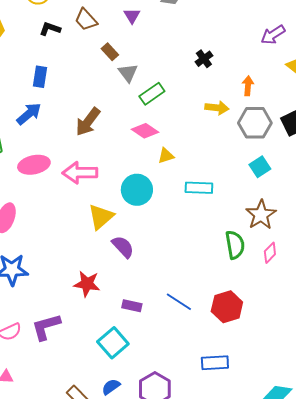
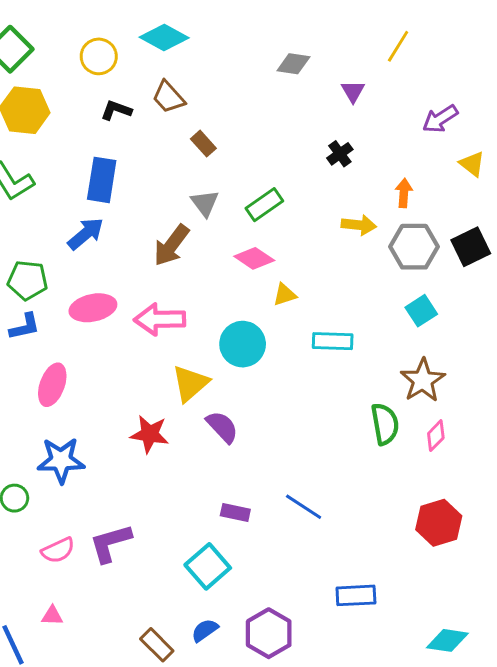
purple triangle: (132, 16) -> (353, 91), moved
gray triangle: (128, 73) -> (205, 203), moved
blue rectangle: (40, 77) -> (102, 180), size x1.4
red star: (87, 284) -> (150, 434), moved
red hexagon: (227, 307) -> (439, 523), moved

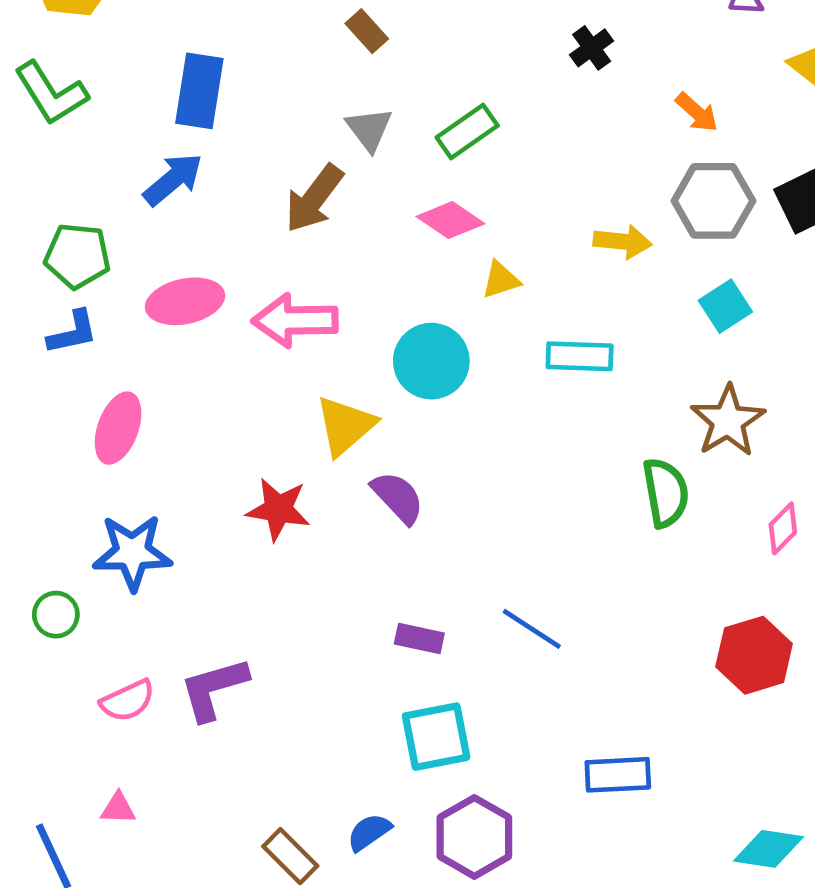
orange arrow: (404, 193) -> (697, 112), turned 128
yellow arrow: (359, 225) -> (623, 242), moved
pink diamond: (436, 436) -> (783, 528), moved
cyan square: (208, 566) -> (436, 737), moved, turned 30

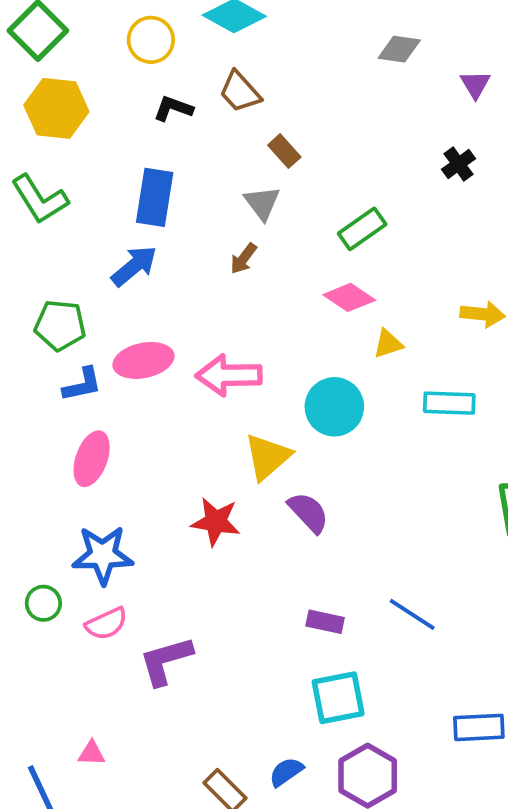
gray triangle: (369, 129) -> (262, 203), moved
brown arrow: (314, 198) -> (244, 259), moved, size x0.6
blue L-shape: (73, 332) -> (82, 385), moved
pink semicircle: (128, 701) -> (106, 624), moved

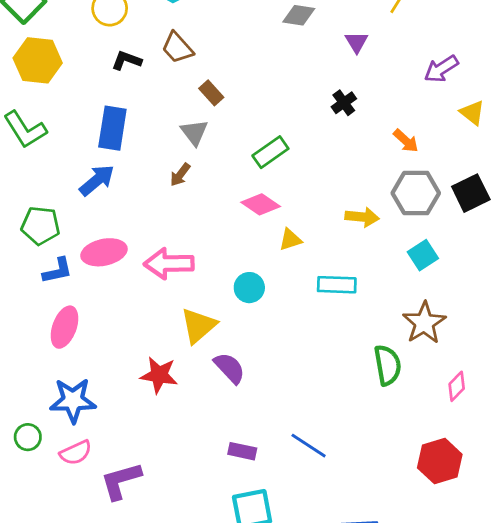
cyan circle: (334, 407) -> (249, 288), size x0.7

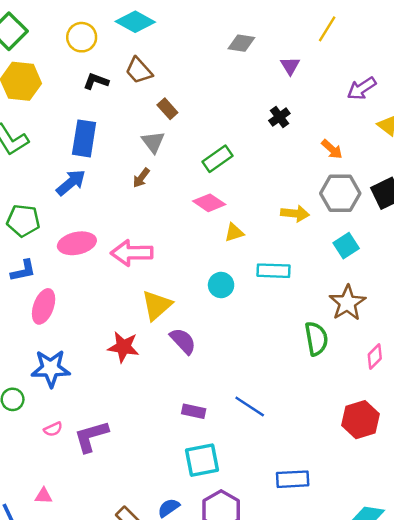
blue L-shape: (57, 271) -> (23, 271), moved
cyan circle: (249, 288) -> (221, 285), moved
pink semicircle: (76, 453) -> (53, 429), moved, size x0.7

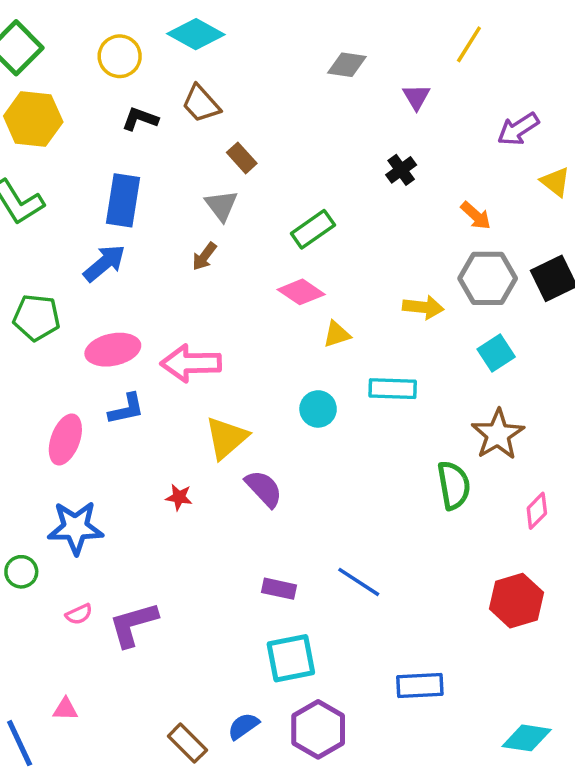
blue L-shape: (23, 271) -> (126, 409), moved
red star: (123, 347) -> (179, 497), size x0.6

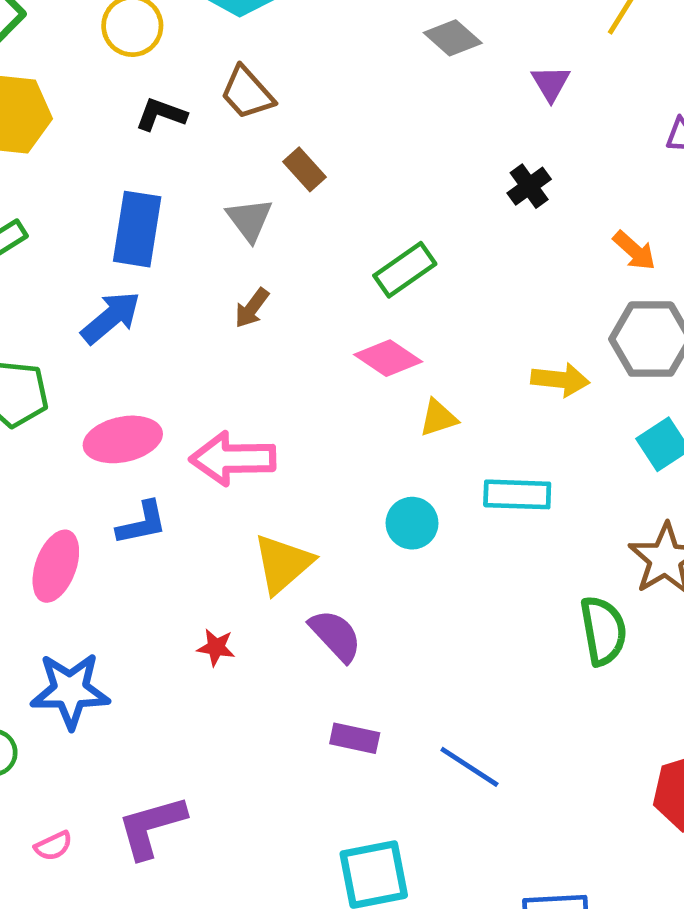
gray diamond: (347, 65) -> (453, 38), turned 33
gray triangle: (221, 205) -> (249, 220), moved
purple rectangle: (279, 589) -> (355, 738), moved
pink semicircle: (79, 614) -> (53, 846), moved

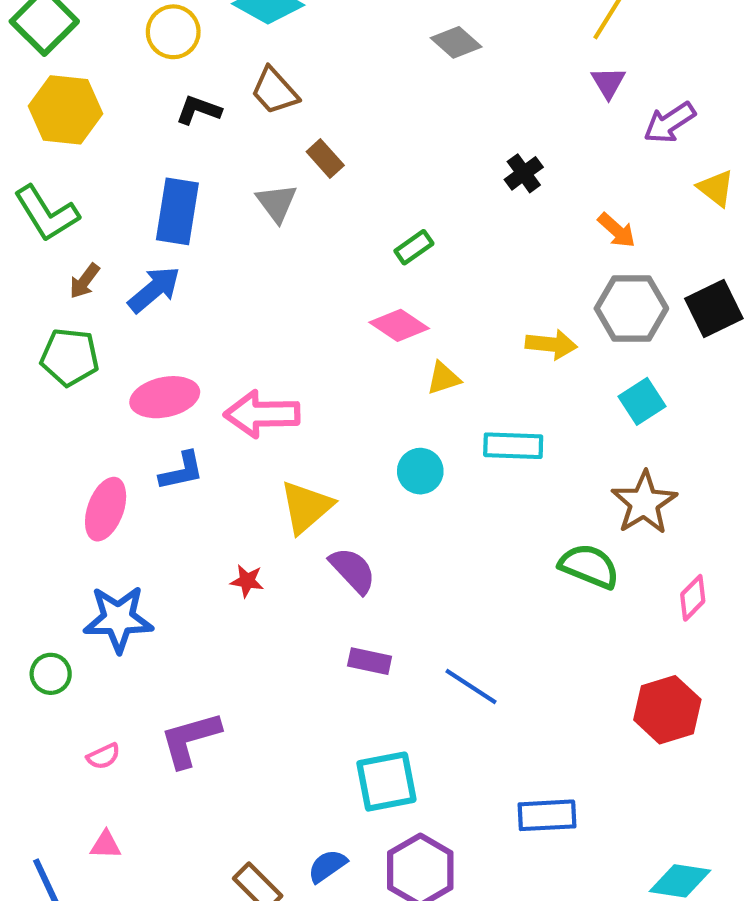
purple triangle: (551, 83) -> (608, 83), moved
green rectangle: (405, 270) -> (414, 247), size x0.7
brown arrow: (252, 308) -> (84, 281), moved
green semicircle: (603, 631) -> (589, 566), turned -58

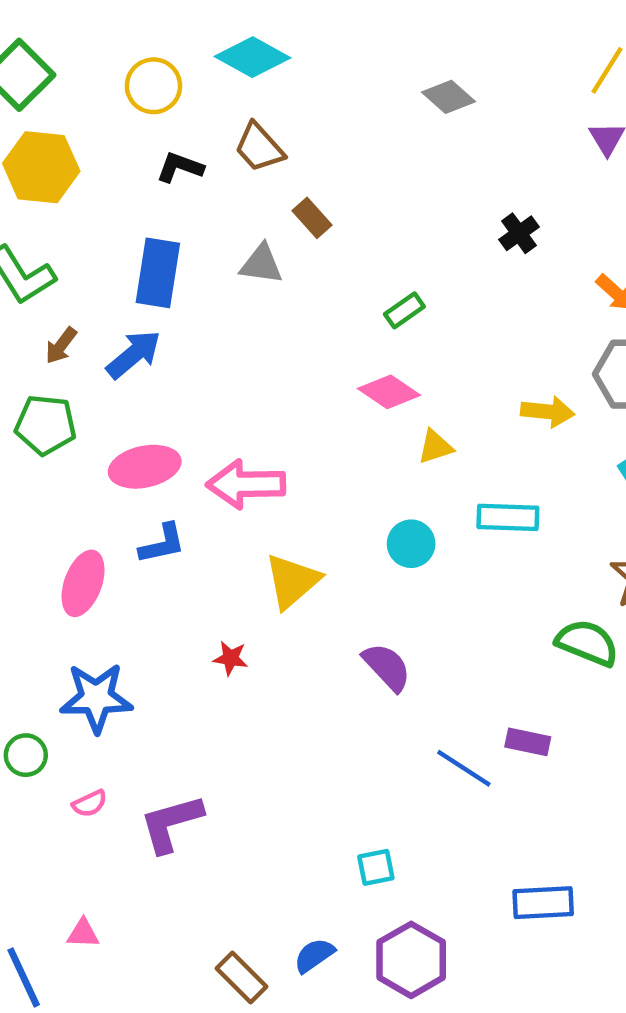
gray triangle: (277, 203) -> (261, 264), turned -45
purple semicircle: (353, 570) -> (387, 667), moved
purple rectangle: (370, 661) -> (528, 742), moved
pink semicircle: (103, 756) -> (90, 804), moved
cyan square: (386, 782) -> (376, 867), size x0.6

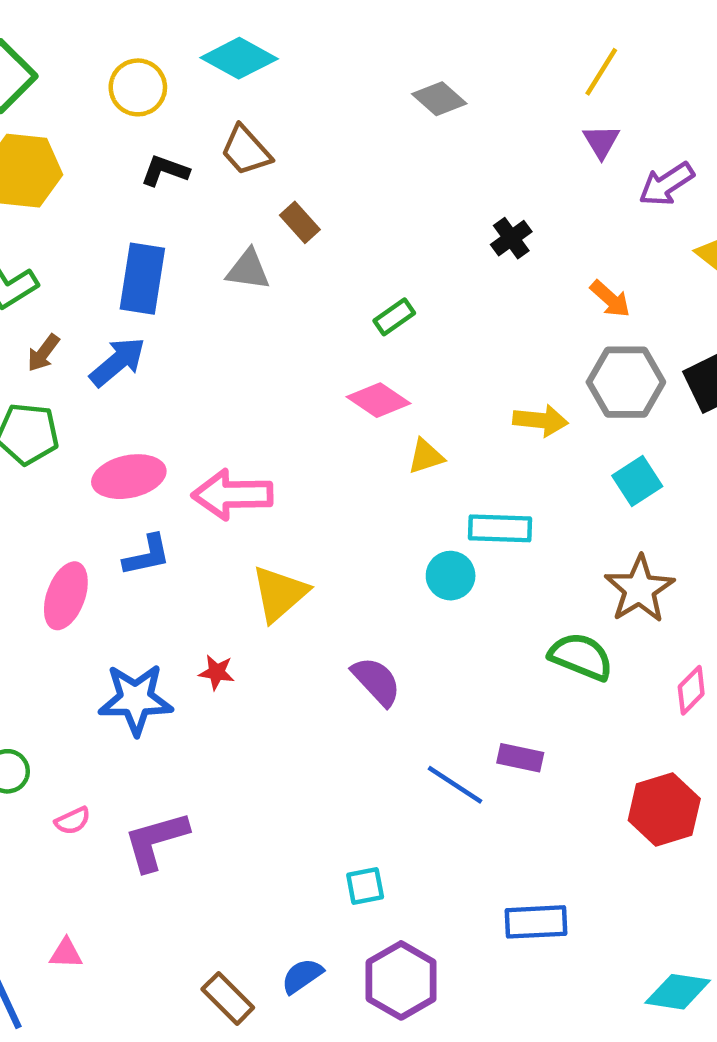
cyan circle: (411, 544) -> (451, 576), moved
blue star: (96, 698) -> (136, 699), moved

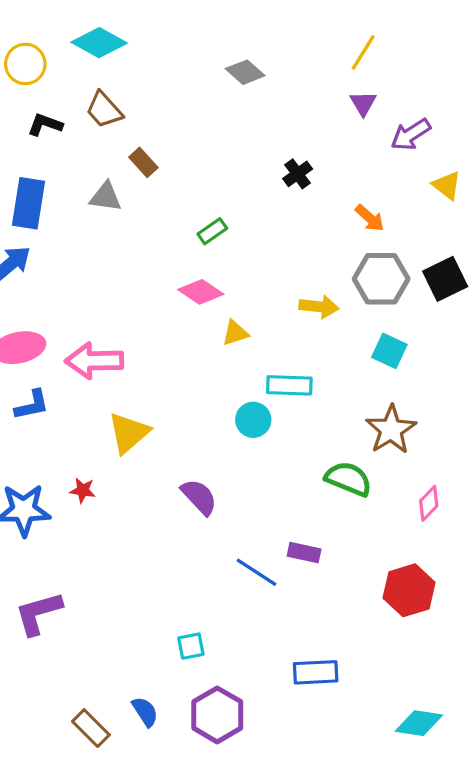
cyan square: (637, 481) -> (389, 351), turned -32
blue semicircle: (302, 976) -> (145, 712), turned 92

